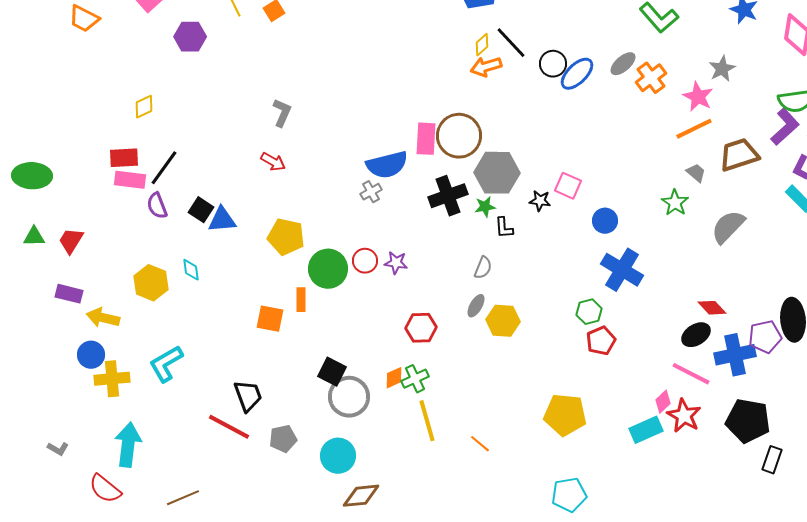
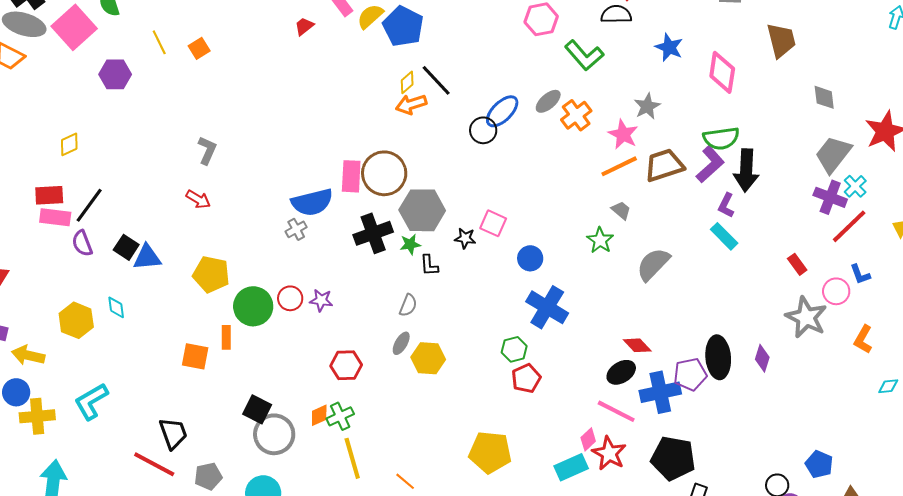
black circle: (553, 64) -> (483, 130), moved
brown trapezoid: (739, 155) -> (664, 165), moved

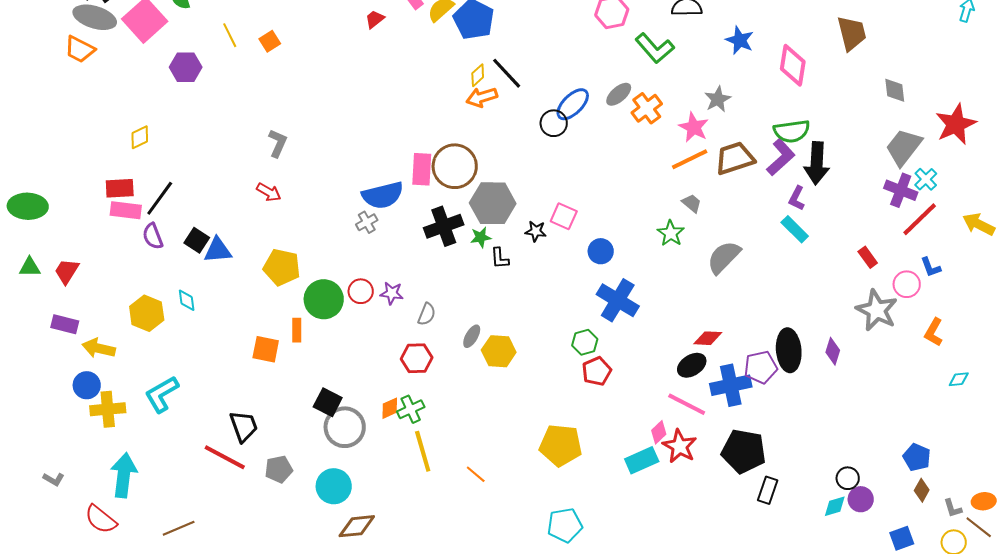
gray semicircle: (408, 305) -> (427, 314), moved
red diamond: (637, 345) -> (708, 338), turned -44
blue pentagon: (819, 464) -> (917, 457), moved

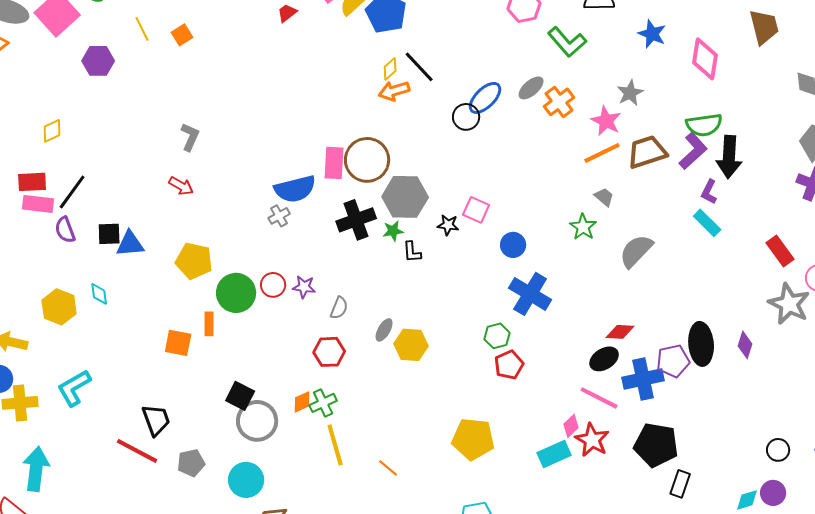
black square: (197, 240) -> (109, 234), turned -35
red rectangle: (868, 257) -> (780, 251), size x1.4
black circle: (848, 478) -> (778, 450), moved

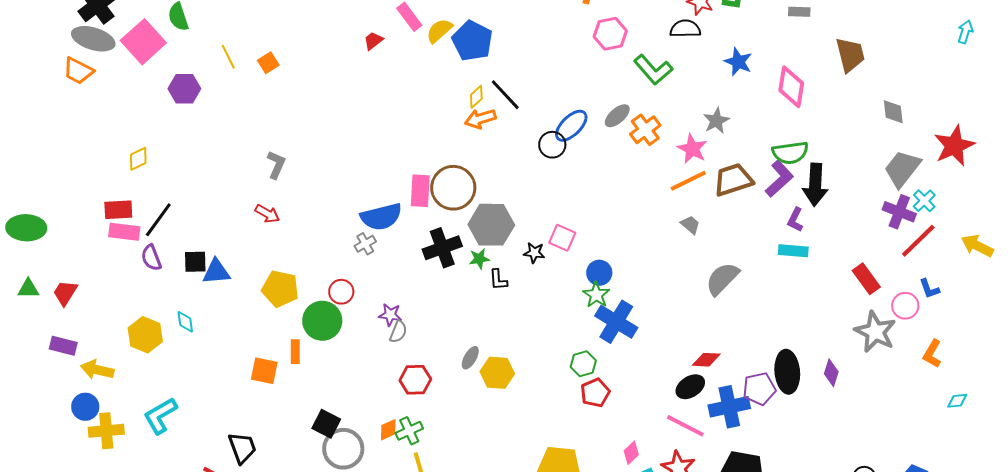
cyan rectangle: (707, 223) -> (793, 251), turned -40
green star: (583, 227) -> (596, 295), moved
red circle: (273, 285) -> (341, 292), moved
gray semicircle: (339, 308) -> (398, 332), moved
pink diamond: (571, 426) -> (631, 453), moved

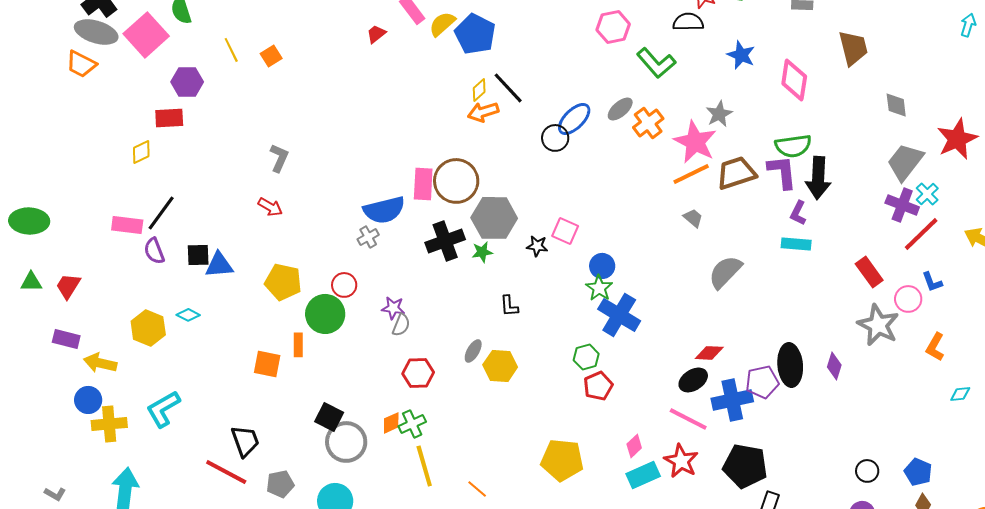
pink star: (692, 149) -> (695, 142), size x1.4
purple L-shape: (779, 179) -> (782, 172), turned -54
red rectangle: (118, 210) -> (169, 118), moved
black L-shape: (498, 280) -> (509, 306), moved
cyan diamond: (185, 322) -> (188, 315), turned -55

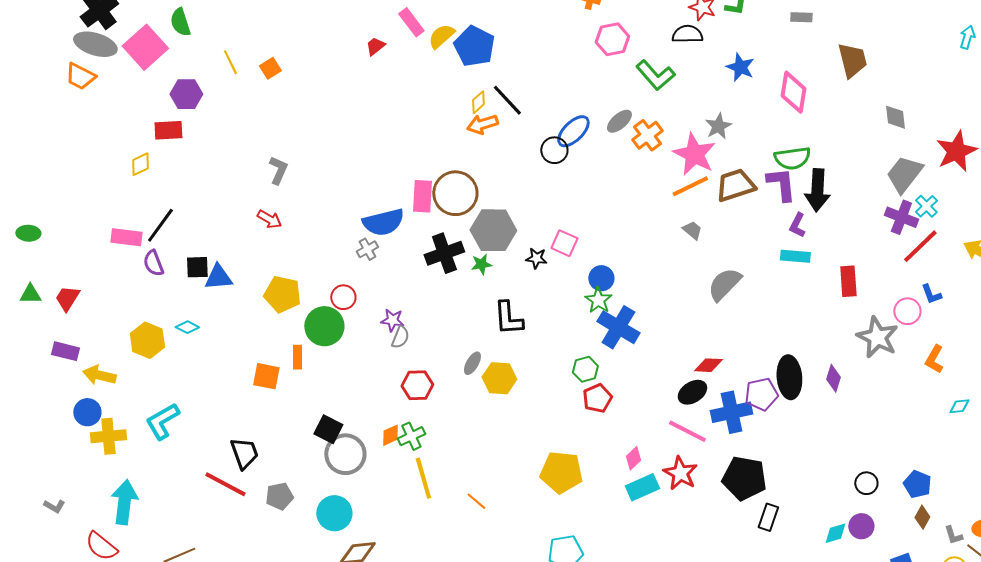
green ellipse: (29, 221) -> (28, 233), size x0.6
red rectangle: (869, 272) -> (848, 281), moved, turned 32
black L-shape: (509, 306) -> (508, 318), size x1.6

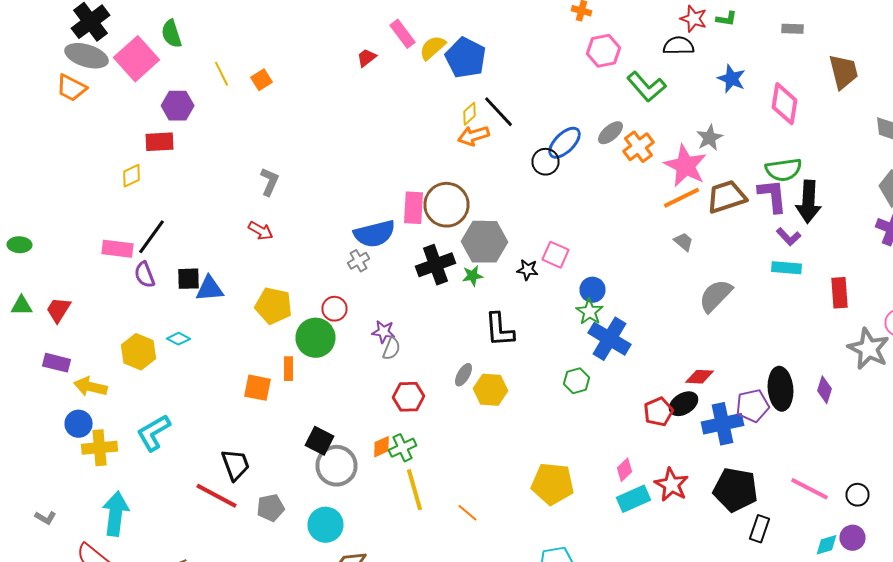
purple L-shape: (797, 225) -> (788, 237), turned -70
red pentagon: (597, 398) -> (658, 412), moved
pink line: (687, 431) -> (810, 489), moved

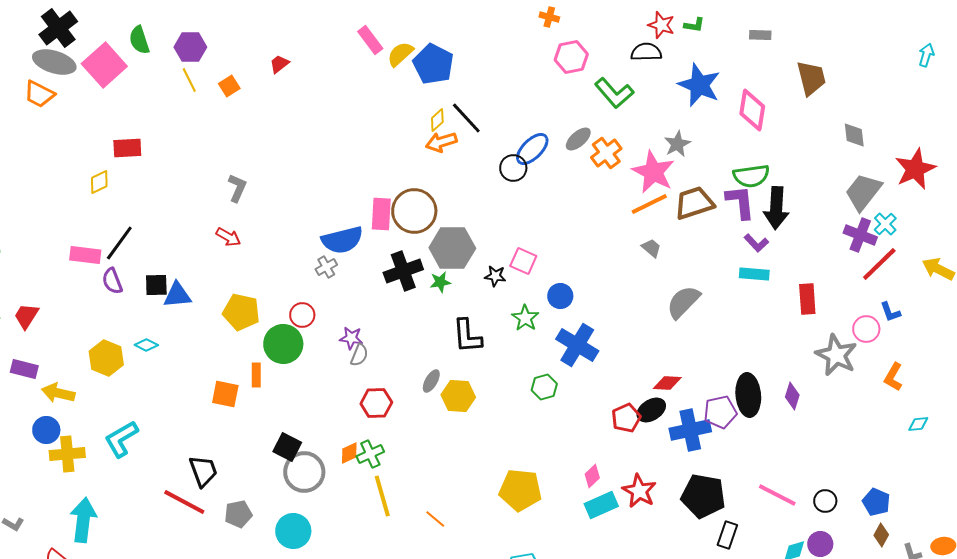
red trapezoid: (366, 58) -> (279, 64), moved
blue star: (732, 79) -> (699, 85), size x1.5
purple hexagon: (178, 106) -> (190, 47), moved
green star: (590, 312) -> (525, 318), moved

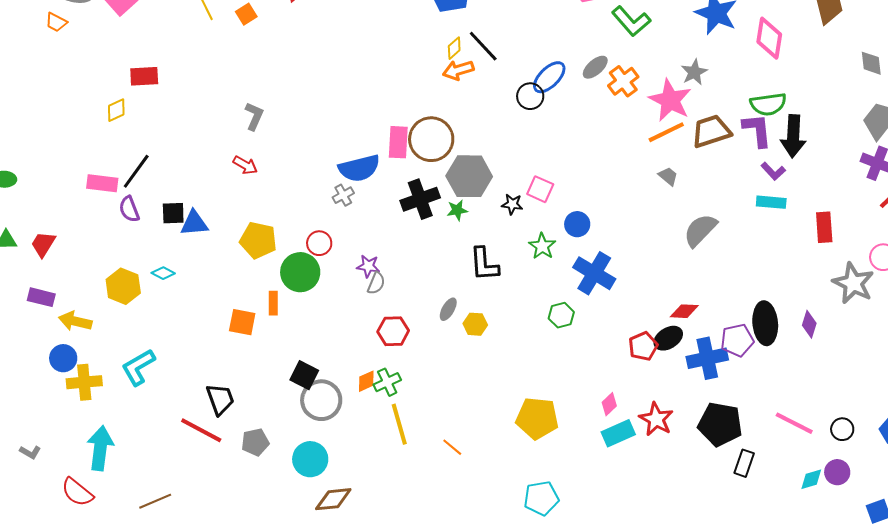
orange trapezoid: (39, 94) -> (56, 22), size x0.7
yellow hexagon: (458, 396) -> (475, 324), size x0.7

